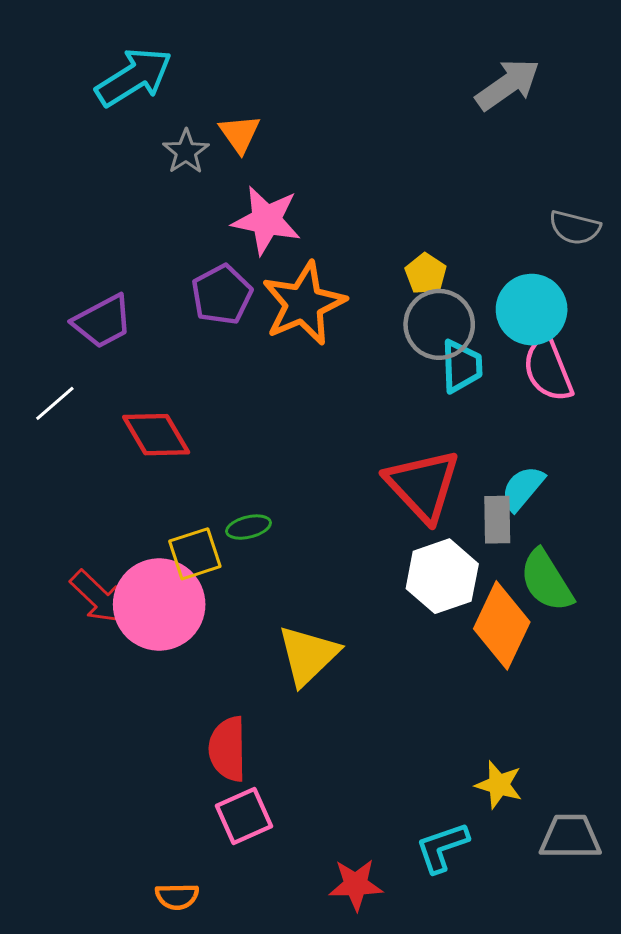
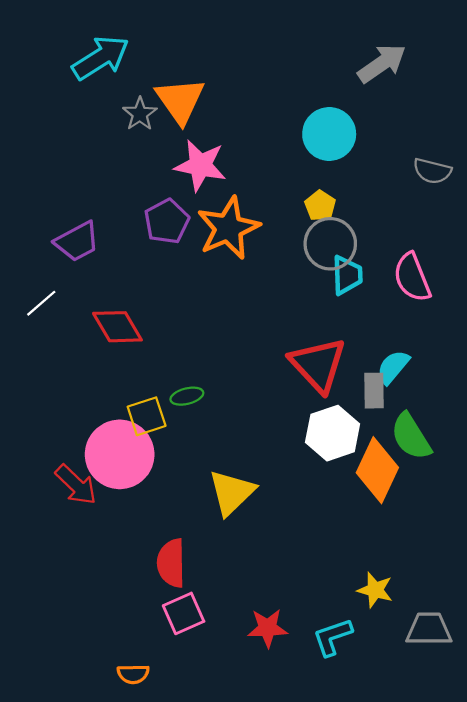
orange triangle: (240, 134) -> (180, 100), size x1.6
cyan circle: (532, 310) -> (329, 134), moved
red arrow: (98, 597) -> (76, 485), moved
red star: (356, 885) -> (268, 628), moved

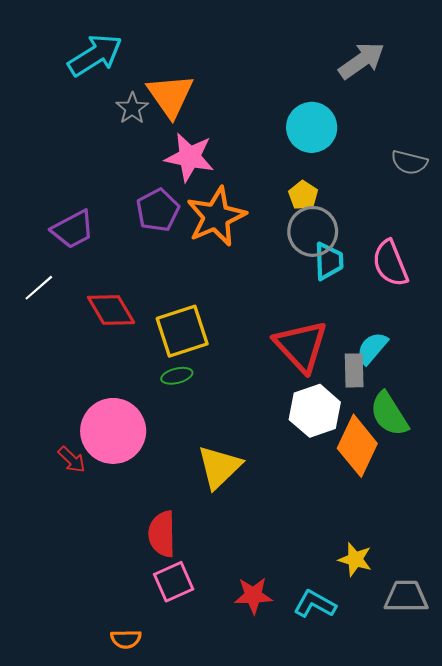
yellow square: (147, 416) -> (182, 331), moved, size x1.4
red arrow: (76, 485) -> (72, 460), size x0.7
cyan L-shape: (333, 637) -> (315, 604), turned 48

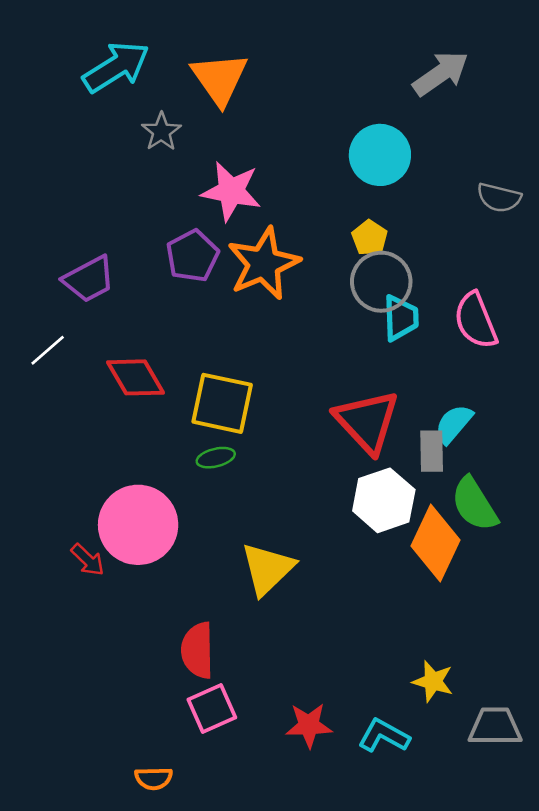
orange triangle: (170, 96) -> (220, 79), moved
yellow square: (182, 331) -> (222, 403), turned 30

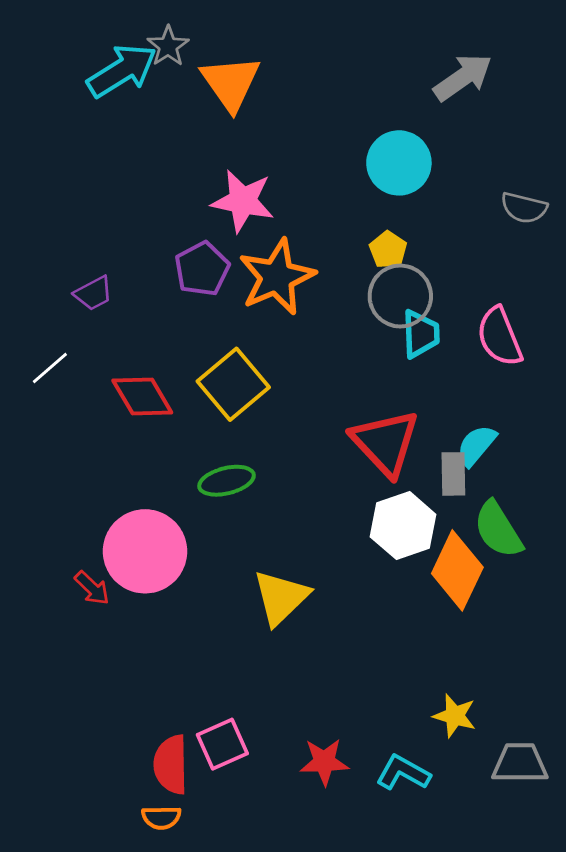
gray star: (161, 132) -> (168, 46), moved
purple trapezoid: (89, 279) -> (93, 293), size x0.7
yellow square: (222, 403) -> (233, 384), moved, turned 38
green ellipse: (216, 458) -> (226, 481), size x1.4
red semicircle: (198, 650) -> (171, 765), moved

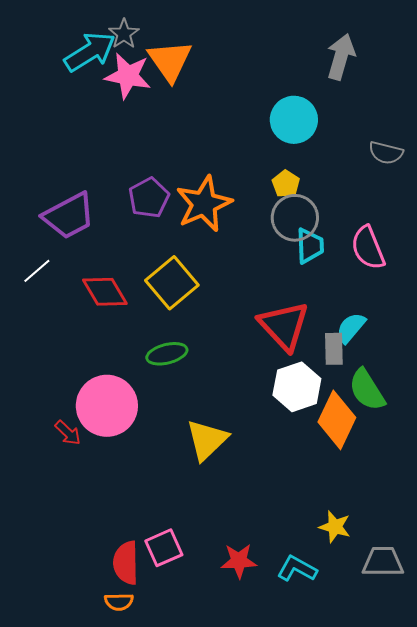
gray arrow: (463, 77) -> (341, 57), turned -39
pink star: (243, 201) -> (128, 76), moved
purple trapezoid: (93, 293) -> (69, 216), size x1.8

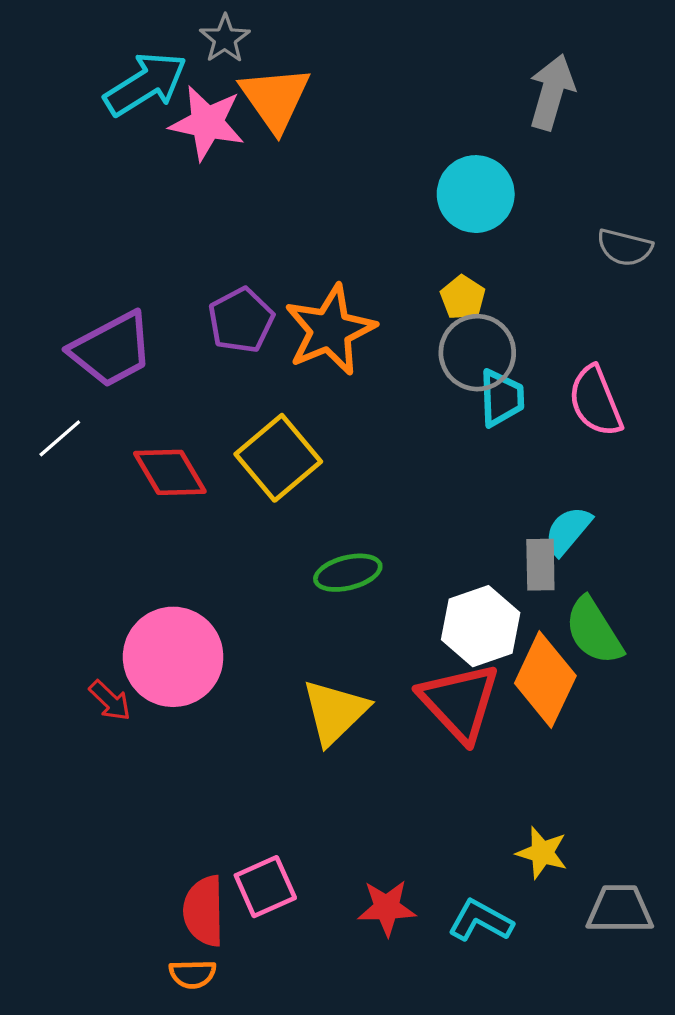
gray star: (124, 34) -> (225, 39), moved
red triangle: (284, 326) -> (460, 702), moved
green ellipse: (167, 354) -> (348, 573), moved

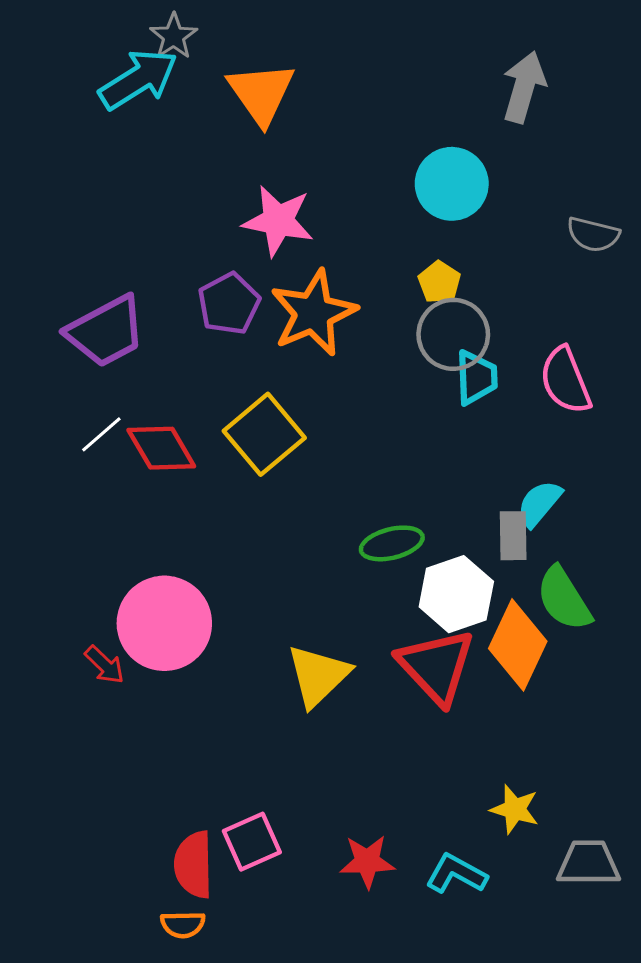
gray star: (225, 39) -> (174, 36), moved
pink star: (207, 123) -> (278, 221), moved
white line: (60, 438) -> (101, 434), moved
green ellipse: (348, 573) -> (392, 543), moved

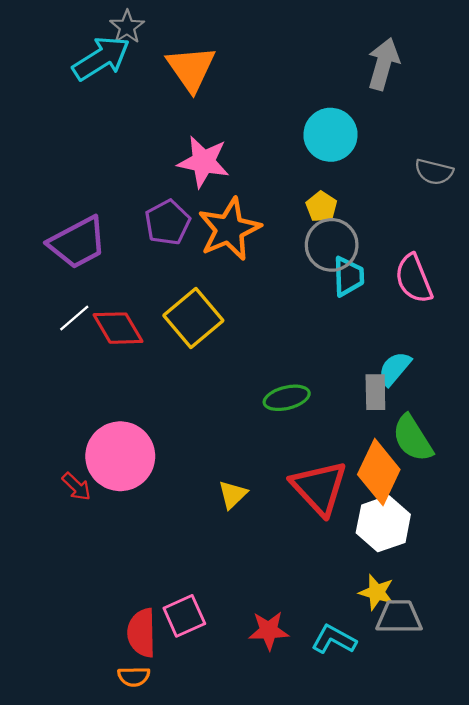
white hexagon: (456, 594) -> (383, 524), moved
yellow triangle: (318, 676) -> (233, 494), size x0.6
gray trapezoid: (588, 863) -> (399, 617), moved

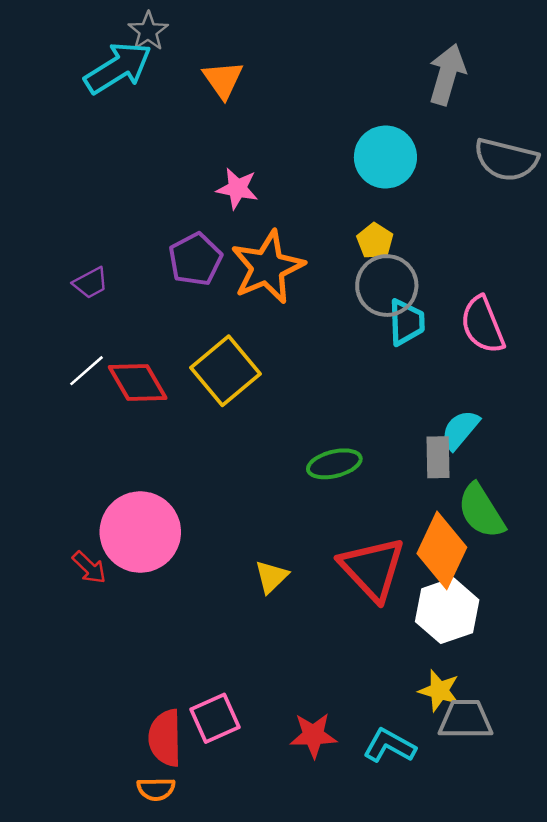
orange triangle: (191, 68) -> (223, 80), size x0.7
pink star: (203, 162) -> (237, 188), size x0.7
gray semicircle: (434, 172) -> (506, 160), moved, size x1.4
purple trapezoid: (78, 243) -> (90, 283), size x0.5

